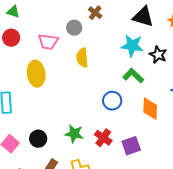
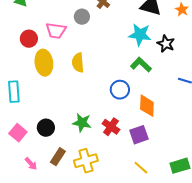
red circle: (11, 38) -> (29, 39), moved
yellow semicircle: (82, 58) -> (78, 63), moved
orange diamond: (150, 109) -> (147, 106), moved

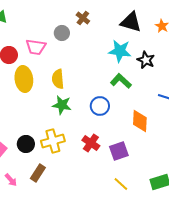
orange diamond: (147, 106) -> (140, 121), moved
green star: (82, 123) -> (62, 105), moved
yellow cross: (86, 161) -> (53, 141), moved

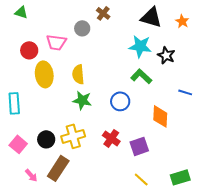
brown rectangle: (38, 173) -> (58, 168), size x1.4

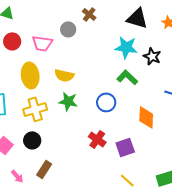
red circle: (29, 50) -> (12, 41), moved
yellow semicircle: (78, 74) -> (64, 75), turned -72
yellow cross: (73, 136) -> (35, 109), moved
brown rectangle: (58, 168) -> (44, 169), size x0.7

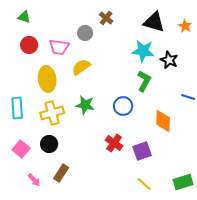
yellow semicircle: (64, 75) -> (81, 67), moved, turned 132
green L-shape: (127, 77) -> (144, 81), turned 75

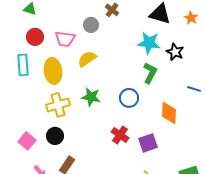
cyan rectangle: (17, 108) -> (23, 65), moved

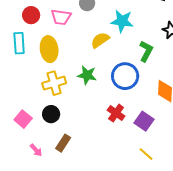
cyan star: (149, 43) -> (122, 21), moved
yellow semicircle: (87, 59) -> (100, 40), moved
blue circle: (129, 98) -> (125, 76), size x1.4
purple square: (148, 143) -> (144, 121), turned -36

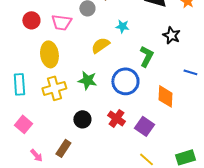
cyan star: (122, 21) -> (122, 26), size x0.6
cyan rectangle: (19, 43) -> (19, 84), moved
black circle: (51, 114) -> (82, 119), moved

